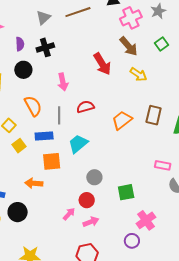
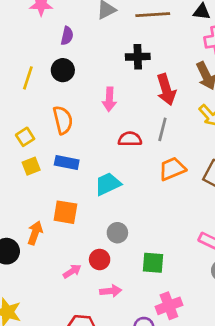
black cross: (45, 47) -> (138, 57), moved
gray line: (59, 115) -> (162, 129), moved
orange square: (52, 161) -> (65, 212), moved
orange arrow: (34, 183) -> (35, 233), moved, turned 90
pink arrow: (91, 222) -> (111, 291), moved

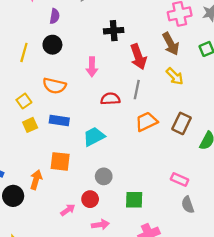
orange semicircle: (63, 120) -> (54, 86), turned 120

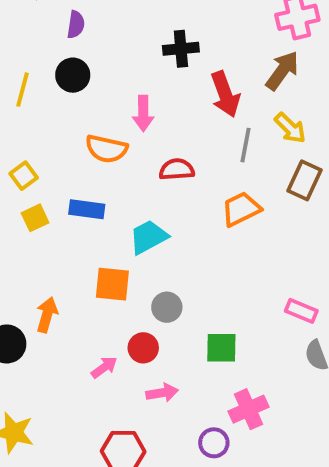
brown arrow: (171, 44) -> (282, 71), turned -115
orange semicircle: (54, 86) -> (106, 149), moved
gray line: (137, 90) -> (246, 145), moved
brown rectangle: (181, 123) -> (305, 180), moved
orange square: (60, 161) -> (112, 284), moved

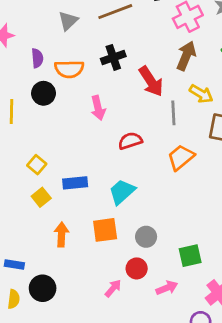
orange semicircle: (106, 149) -> (69, 69), moved
yellow square: (24, 176) -> (37, 165), moved
orange arrow: (47, 315) -> (61, 235), moved
pink arrow: (162, 393) -> (167, 288), moved

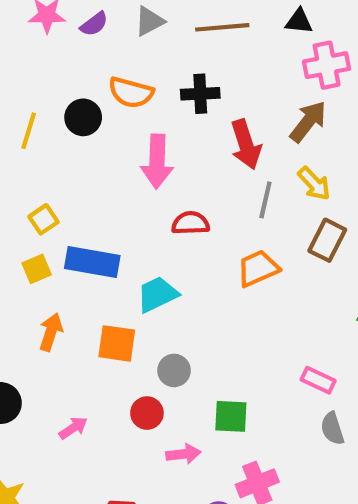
purple semicircle: (37, 58) -> (94, 24), moved, turned 42
pink arrow: (98, 108) -> (157, 161), size x1.4
blue rectangle: (75, 183) -> (92, 262), size x1.4
pink arrow: (113, 288) -> (73, 428), moved

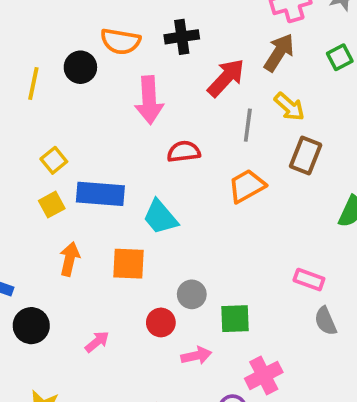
red arrow: (246, 144) -> (226, 78), turned -114
cyan trapezoid: (157, 294) -> (160, 217), turned -99
gray circle: (174, 370) -> (192, 294), moved

